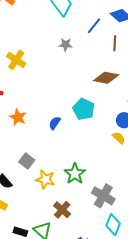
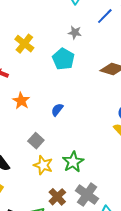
cyan pentagon: (84, 109) -> (63, 59), moved
gray square: (27, 161) -> (36, 141), moved
gray cross: (103, 196) -> (87, 195), moved

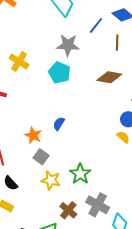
gray star: (75, 32) -> (68, 45), size x1.6
orange star: (21, 101) -> (33, 135), moved

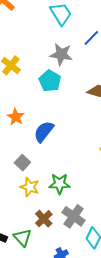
blue semicircle: (59, 124) -> (44, 132), size x1.6
orange star: (33, 135) -> (16, 117), moved
green star: (80, 174) -> (60, 184), turned 30

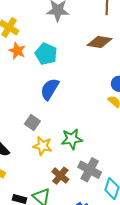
cyan pentagon: (50, 81) -> (46, 54), moved
orange star: (16, 117) -> (17, 51), moved

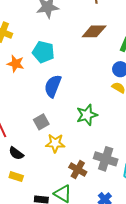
orange star: (17, 51) -> (16, 64), moved
gray square: (32, 122) -> (41, 122), turned 35
green star: (72, 139) -> (87, 115), moved

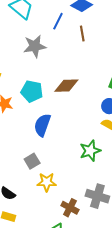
brown diamond: (94, 31) -> (66, 86), moved
green star: (87, 115) -> (90, 151), moved

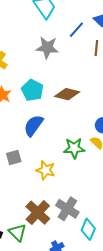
green star: (90, 151) -> (74, 148), moved
yellow star: (47, 182) -> (46, 170), moved
brown cross: (70, 208) -> (38, 213), size x1.4

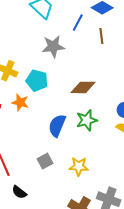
cyan pentagon: (32, 90) -> (37, 80), moved
green star: (74, 148) -> (87, 120), moved

